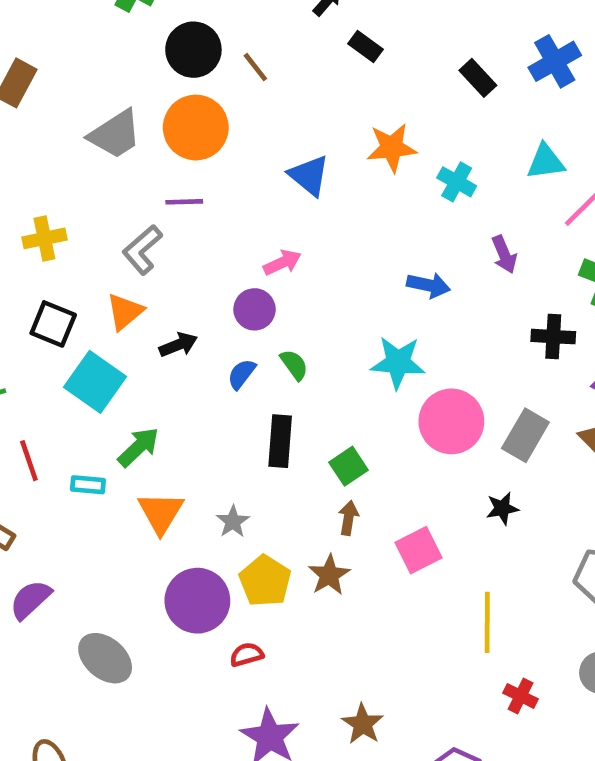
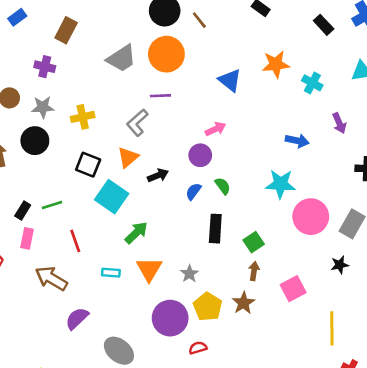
cyan rectangle: (88, 485) -> (111, 273), moved

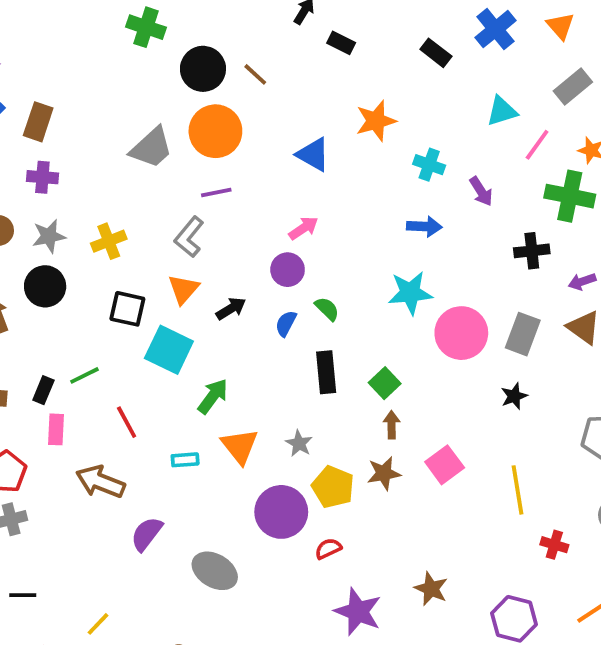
brown rectangle: (66, 30) -> (38, 122), moved
cyan cross: (312, 83) -> (429, 165), moved
pink square: (293, 289) -> (445, 465), moved
brown star: (243, 303) -> (384, 473), turned 30

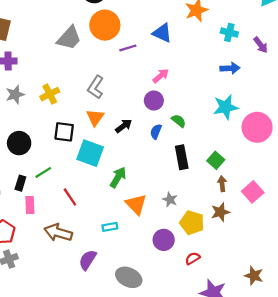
purple line: (216, 193) -> (128, 48), moved
black circle: (45, 286) -> (19, 143), moved
cyan rectangle: (185, 460) -> (110, 227), moved
pink square: (445, 465) -> (253, 192), moved
purple circle: (281, 512) -> (164, 240), size x0.7

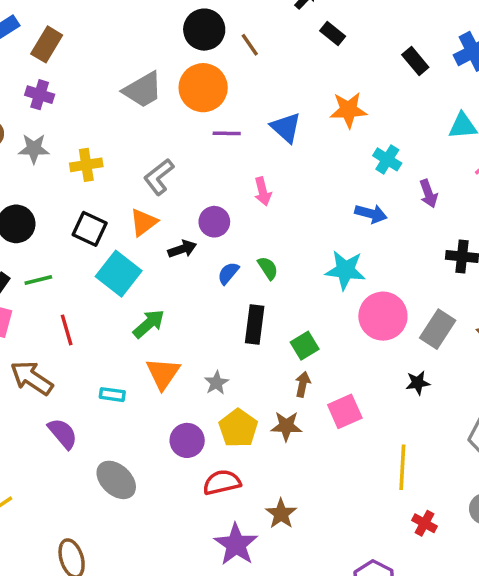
pink arrow: (161, 76) -> (263, 191), turned 98
purple circle: (154, 101) -> (214, 222), moved
red semicircle: (193, 258) -> (222, 482), size x1.5
purple semicircle: (88, 260) -> (63, 434), turned 90
brown star: (254, 276) -> (281, 514), moved

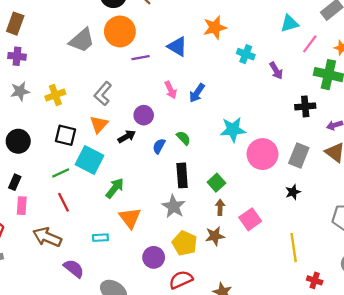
blue arrow: (371, 214) -> (197, 93), moved, turned 120
green line: (38, 280) -> (61, 173), moved
gray star: (216, 383) -> (174, 206), moved, size x1.5

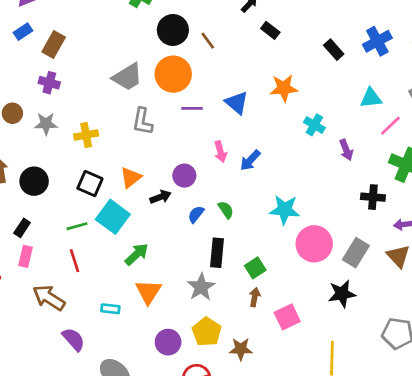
gray L-shape: (103, 94) -> (142, 121), moved, turned -40
black star: (293, 192) -> (342, 294), size x1.5
brown star: (215, 236) -> (241, 349), moved

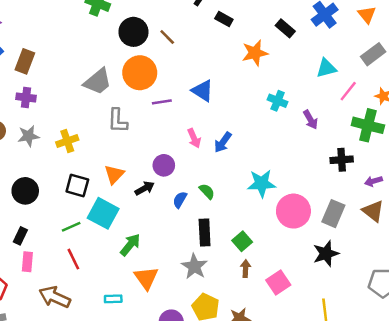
orange star: (284, 88) -> (255, 53), moved

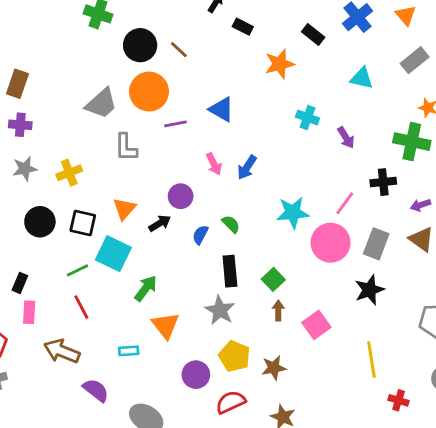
cyan triangle: (326, 68) -> (362, 78), turned 30
pink line: (348, 91) -> (345, 203), moved
black circle: (25, 191) -> (40, 222), moved

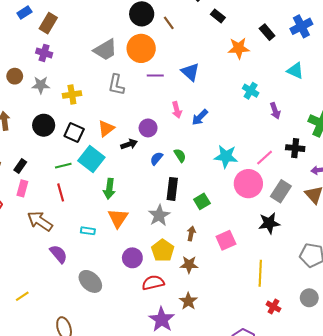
green arrow: (146, 288) -> (109, 189), turned 138
brown arrow: (278, 310) -> (191, 233), moved

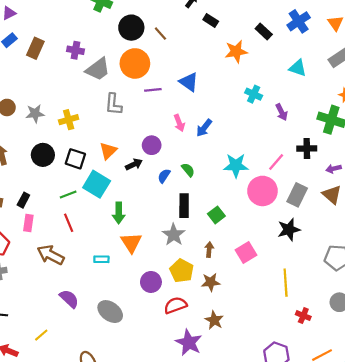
purple cross: (44, 53) -> (75, 50), moved
purple semicircle: (58, 254) -> (69, 299), moved

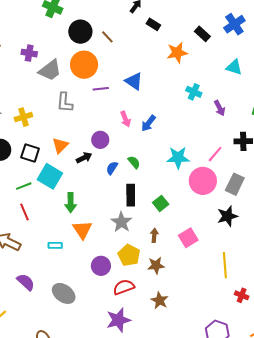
purple star: (189, 342) -> (118, 320), moved, turned 30

